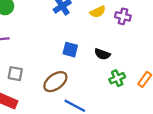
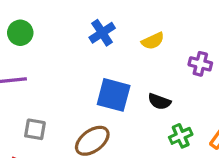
purple cross: (123, 16) -> (200, 64), moved
blue square: (70, 50) -> (114, 95), size x1.5

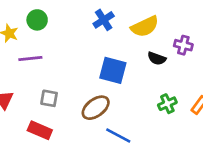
yellow semicircle: (153, 41) -> (145, 27), size x1.5
black semicircle: (159, 101) -> (157, 58), moved

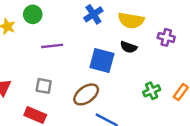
yellow semicircle: (145, 27) -> (131, 20), turned 35
purple line: (30, 58) -> (52, 46), moved
black semicircle: (157, 58) -> (129, 47), moved

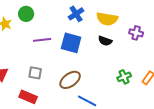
blue square: (102, 60) -> (71, 43), moved

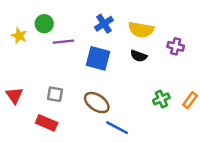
purple line: (42, 40) -> (63, 42), moved
brown ellipse: (70, 80) -> (97, 103), turned 70

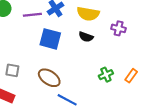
purple line: (63, 42) -> (32, 15), moved

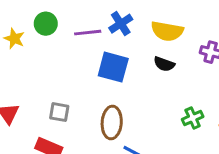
brown ellipse: (49, 78) -> (112, 123), turned 60

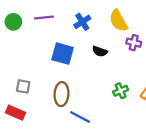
blue cross: (121, 24) -> (82, 22), moved
yellow semicircle: (167, 31) -> (118, 21), moved, turned 50
purple line: (88, 33) -> (44, 17), moved

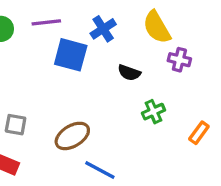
blue square: (63, 54) -> (71, 55), moved
green cross: (121, 91) -> (153, 112), moved
brown ellipse: (61, 94) -> (72, 136), turned 55

